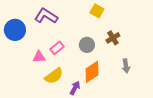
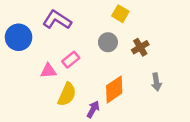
gray circle: (87, 45) -> (108, 42), moved
yellow semicircle: (54, 76) -> (67, 94), turned -30

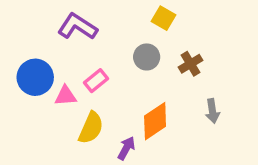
blue circle: (19, 37) -> (35, 77), moved

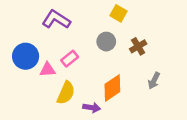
gray arrow: (212, 111) -> (154, 81), turned 35
purple arrow: (126, 148) -> (92, 108), turned 70

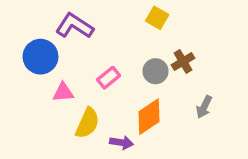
gray circle: (106, 42) -> (155, 71), moved
blue circle: (26, 56) -> (40, 57), moved
pink rectangle: (70, 59) -> (109, 78), moved

